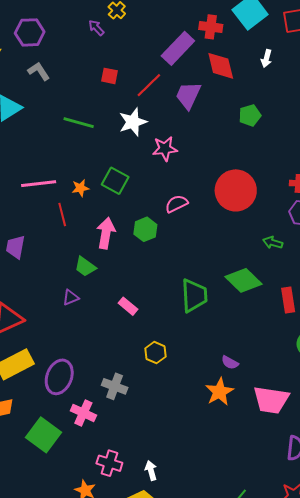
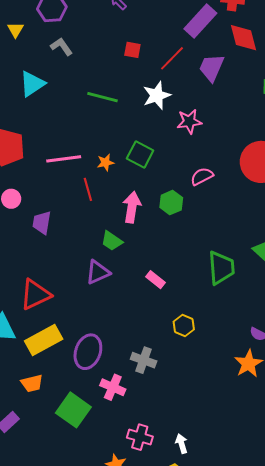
purple triangle: (71, 298) -> (98, 272), size x1.5

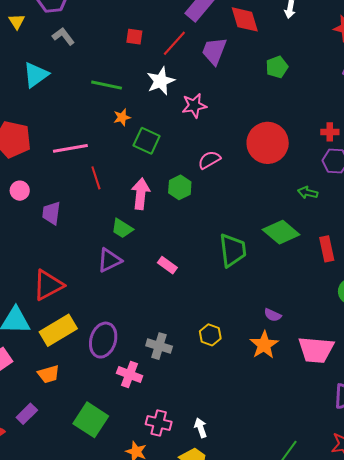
orange star: (106, 162) -> (122, 117), moved
yellow hexagon: (184, 326) -> (210, 335), moved
green square: (73, 410) -> (91, 420), moved

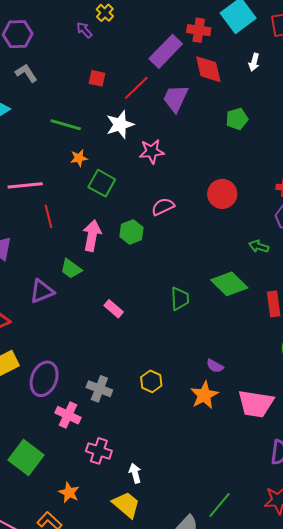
red circle: (268, 143) -> (222, 194), size x0.7
green trapezoid: (233, 250) -> (180, 299), size x0.7
purple triangle: (110, 260) -> (42, 291), moved
pink cross: (159, 423) -> (99, 451), moved

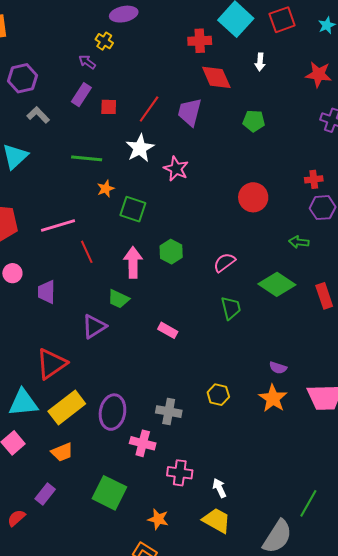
purple rectangle: (166, 51) -> (81, 95), moved, size x0.7
green pentagon: (237, 119) -> (254, 121), turned 30
pink star: (152, 151) -> (176, 169), turned -30
pink semicircle: (163, 207) -> (224, 262), moved

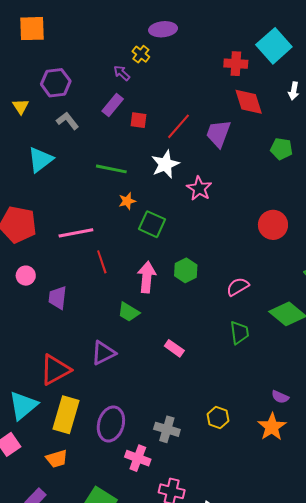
purple triangle: (94, 326) -> (103, 353), moved
cyan triangle: (23, 403) -> (23, 406), turned -40
yellow rectangle: (67, 408) -> (66, 415), turned -42

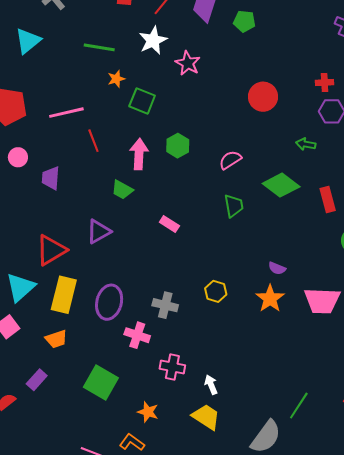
green pentagon: (281, 149) -> (244, 21), moved

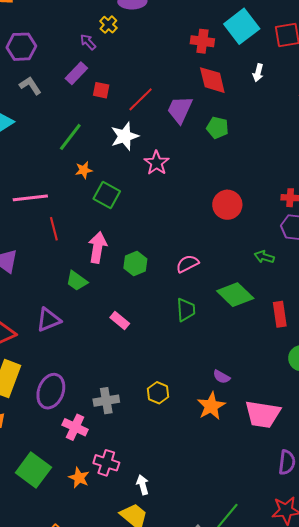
green line: (99, 47) -> (70, 137), turned -68
green hexagon: (178, 146) -> (135, 264), moved
gray cross: (165, 305) -> (106, 401), turned -30
orange star: (148, 412) -> (79, 478), moved

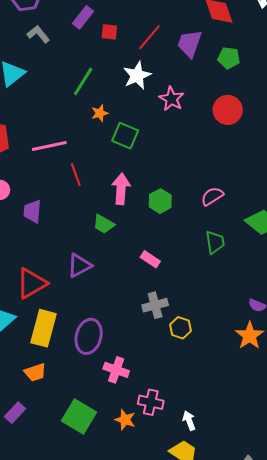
red circle: (227, 205) -> (228, 110), moved
yellow hexagon: (158, 393) -> (180, 328), moved
gray cross: (106, 401) -> (155, 305), moved

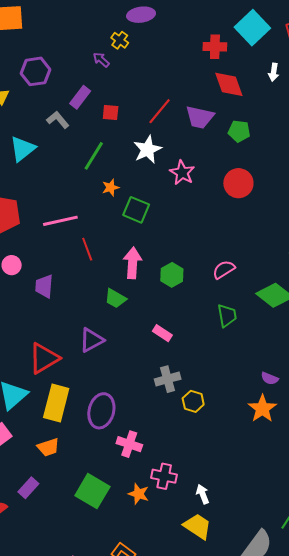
purple rectangle: (83, 17) -> (80, 97), moved
red square: (109, 32) -> (111, 112), moved
gray L-shape: (38, 34) -> (58, 120), moved
purple trapezoid: (190, 44) -> (200, 117), turned -96

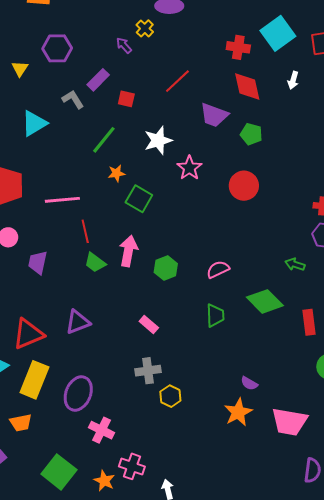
red line: (160, 111) -> (177, 81), moved
green trapezoid: (115, 298) -> (95, 263), moved

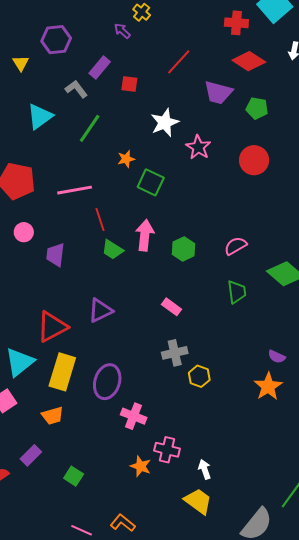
red diamond: (247, 86) -> (249, 61), turned -40
green line: (104, 140) -> (90, 128), moved
green square: (59, 472) -> (74, 476), moved, size x0.6

